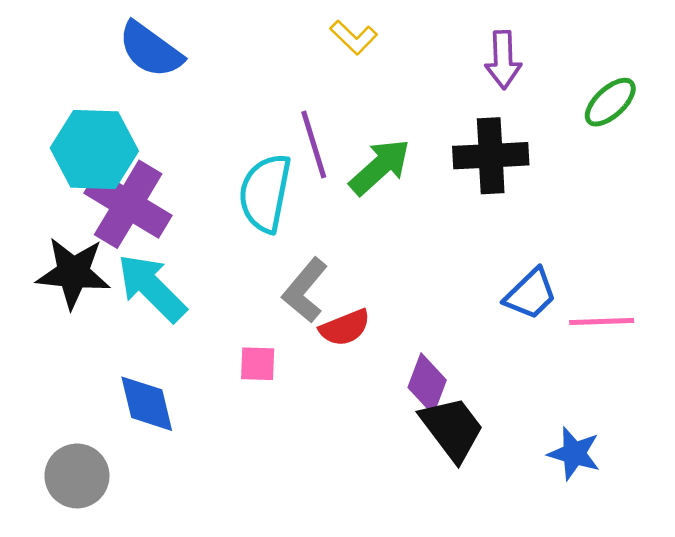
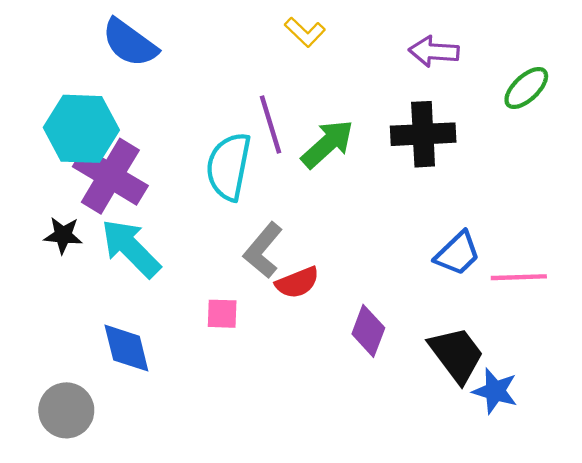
purple arrow: (503, 60) -> (434, 51), turned 96
black star: (73, 273) -> (63, 235), size x0.6
black trapezoid: (452, 429) -> (456, 355), moved

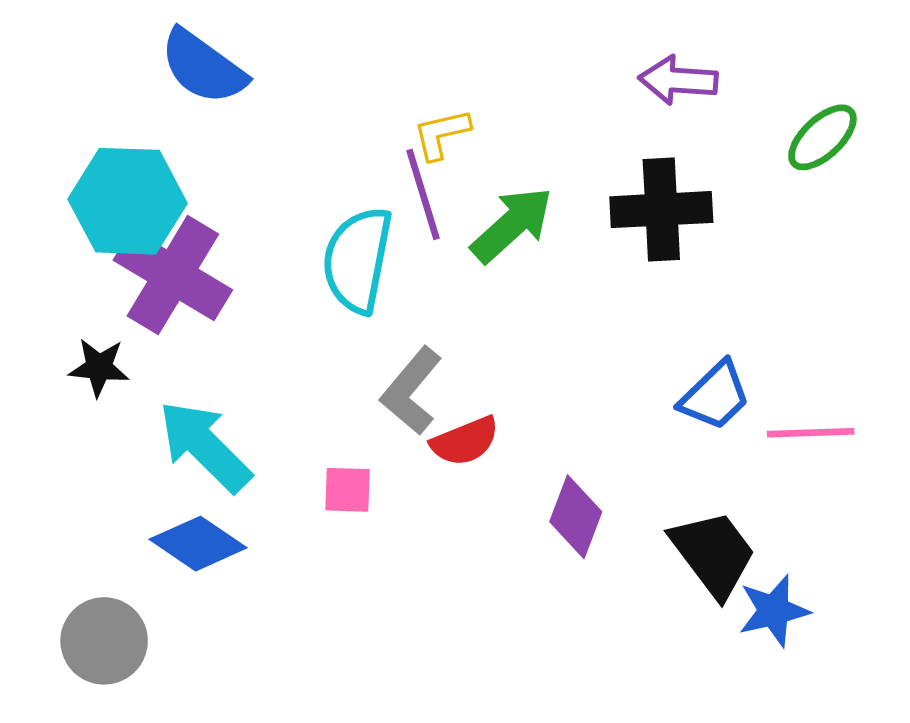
yellow L-shape: (305, 32) -> (441, 134), moved, turned 123
cyan arrow: (131, 248) -> (205, 446), moved
blue diamond: (126, 348) -> (198, 544), turned -42
blue star: (495, 391) -> (774, 611), turned -30

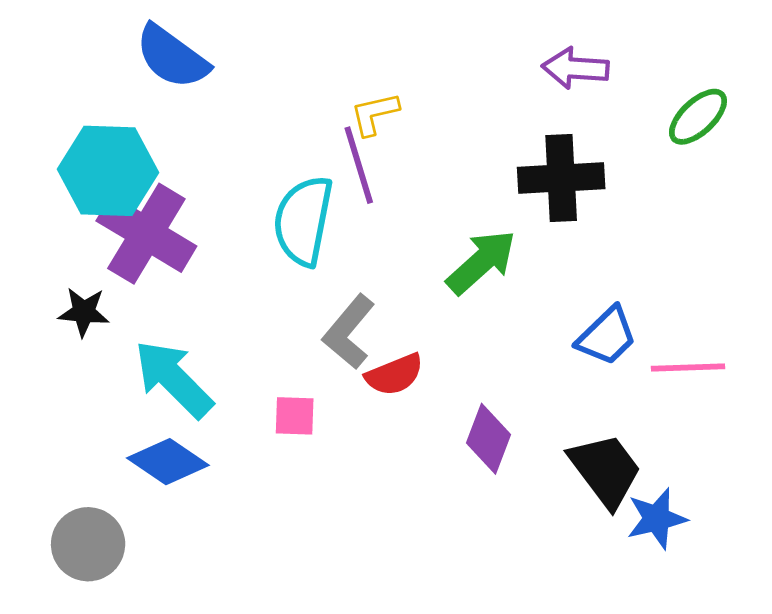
green arrow: (512, 225) -> (481, 262), moved

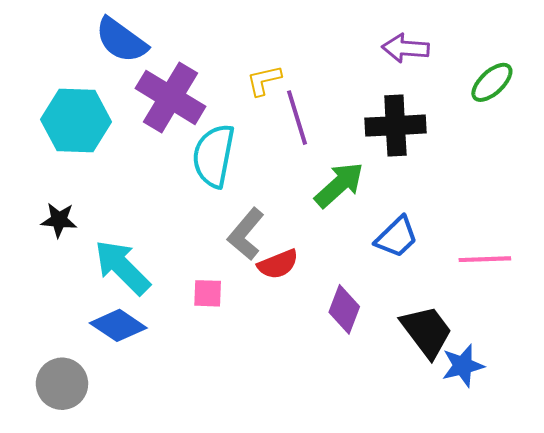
purple line: (359, 165) -> (297, 118), moved
purple cross: (146, 234) -> (170, 97), moved
blue trapezoid: (607, 336) -> (396, 237), moved

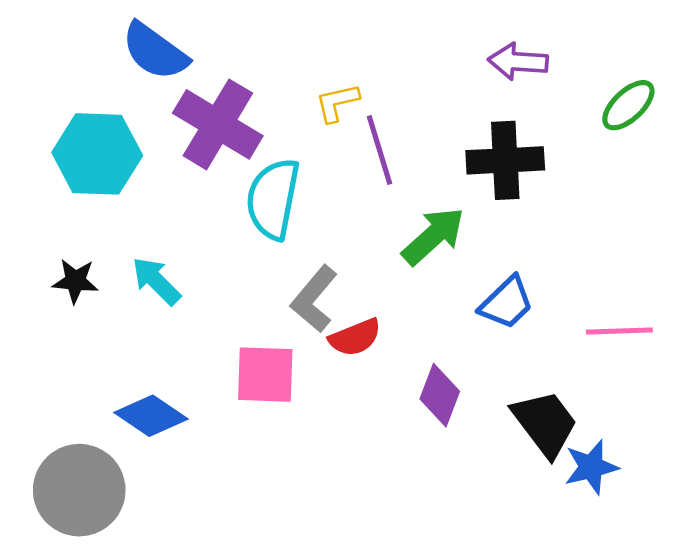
cyan arrow: (122, 267) -> (156, 281), moved, size x0.7
pink square: (208, 293) -> (265, 375), size x1.6
gray circle: (62, 384) -> (79, 490), size x1.4

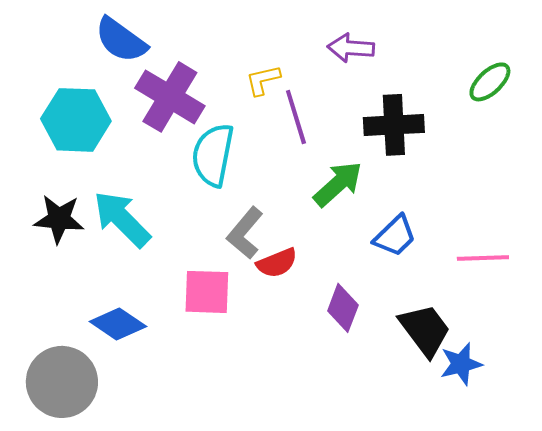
purple arrow: (518, 62) -> (351, 48), moved
black star: (75, 281) -> (59, 219), size x1.4
cyan arrow: (156, 281) -> (122, 219), size x1.5

